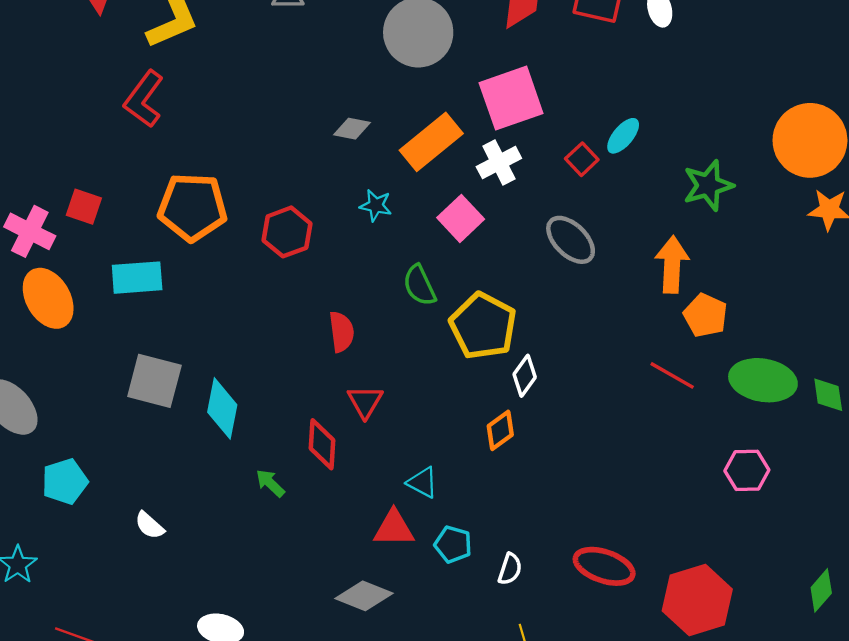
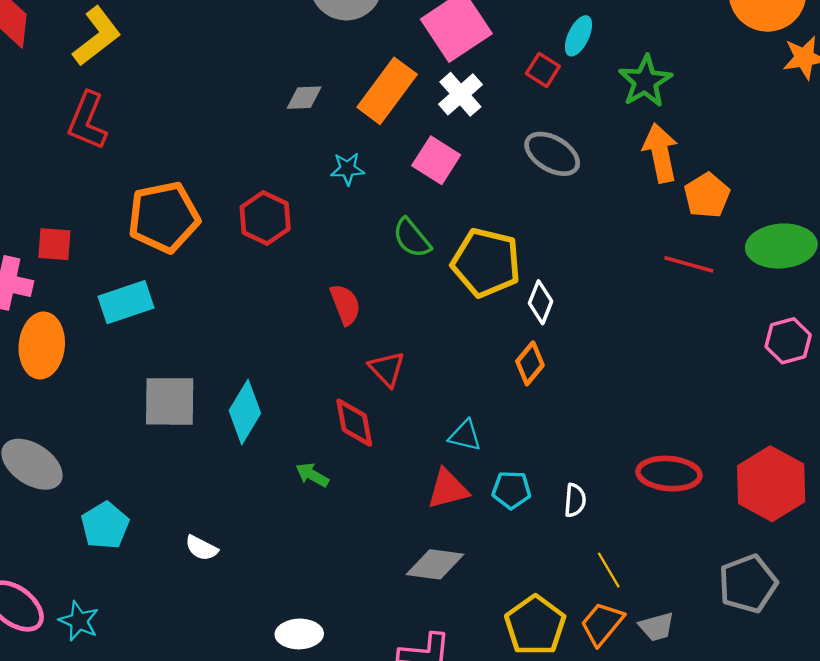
green star: (708, 185) -> (645, 81), moved
orange ellipse: (48, 298) -> (42, 345), turned 50
orange pentagon: (705, 315) -> (707, 195), turned 30
cyan diamond: (222, 408) -> (245, 412), turned 34

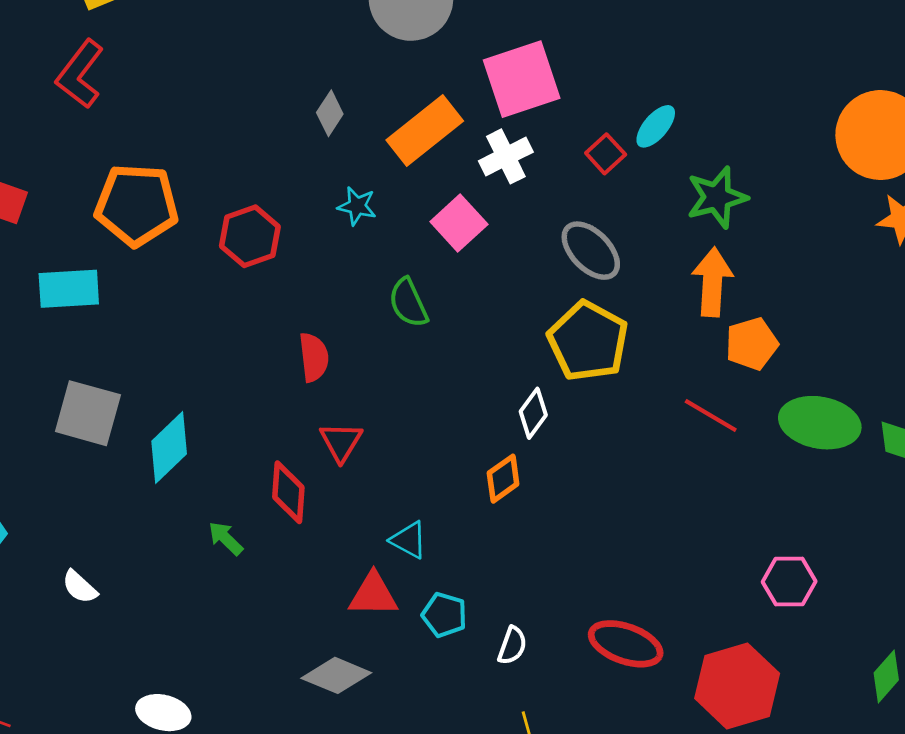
gray diamond: (304, 98) -> (330, 113), turned -69
yellow pentagon: (486, 263) -> (588, 341), moved
pink hexagon: (788, 341) -> (789, 582), moved

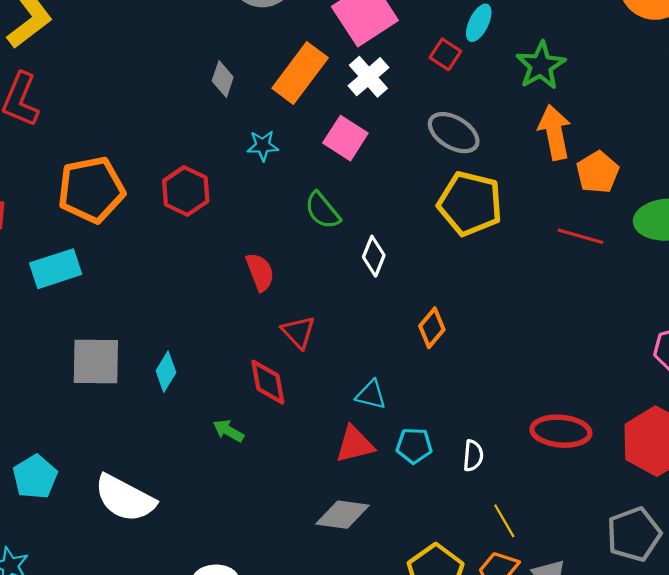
white diamond: (533, 413) -> (374, 256), moved
cyan diamond: (169, 447) -> (166, 372), size x0.7
white semicircle: (80, 587) -> (125, 498), size x2.0

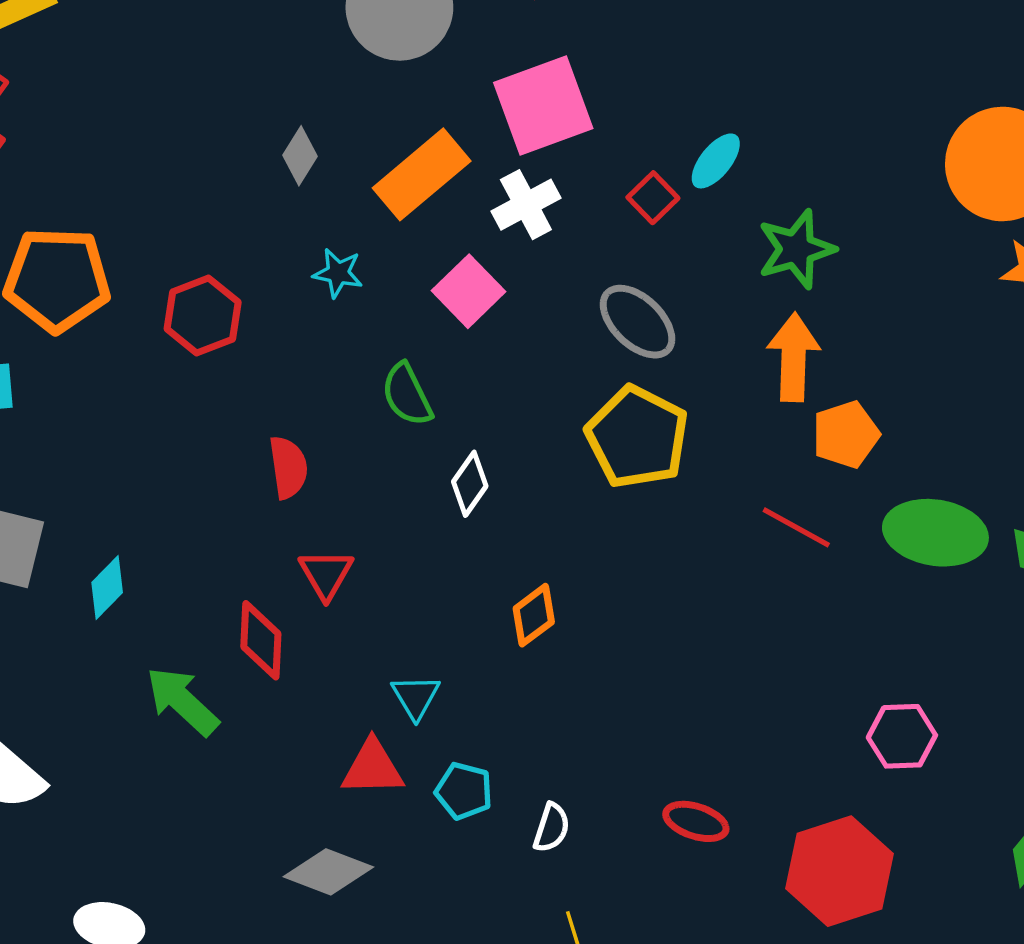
cyan triangle: (371, 395) -> (416, 697), turned 32
green arrow: (228, 431) -> (182, 701), size x1.6
red ellipse: (561, 431) -> (696, 821), size x0.7

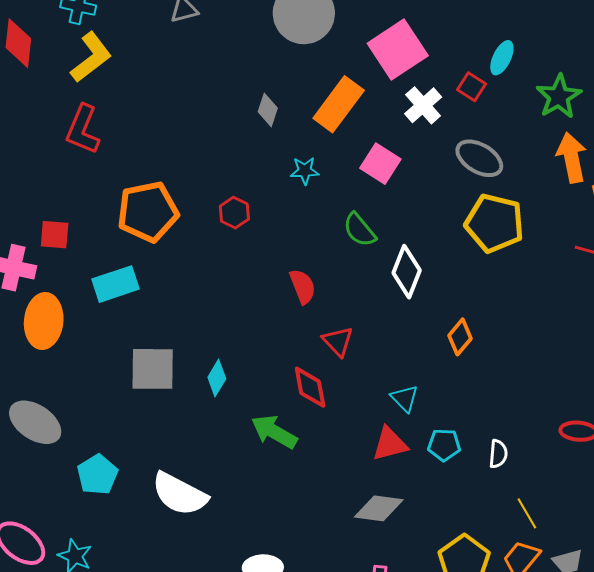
white cross: (526, 205) -> (423, 105), moved
red hexagon: (203, 315) -> (234, 213), size x0.7
white diamond: (470, 484) -> (407, 272), size x1.4

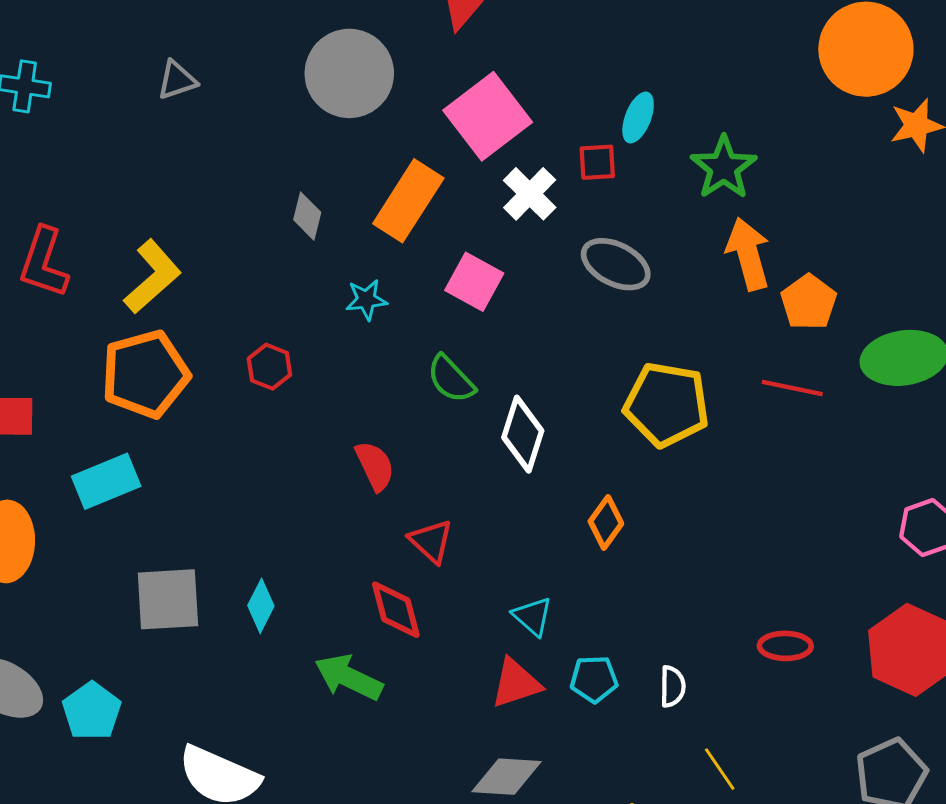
yellow L-shape: (91, 57) -> (152, 277), moved
red square: (472, 87) -> (597, 162), turned -32
yellow pentagon: (494, 223) -> (667, 404), moved
cyan pentagon: (97, 475) -> (92, 711), moved

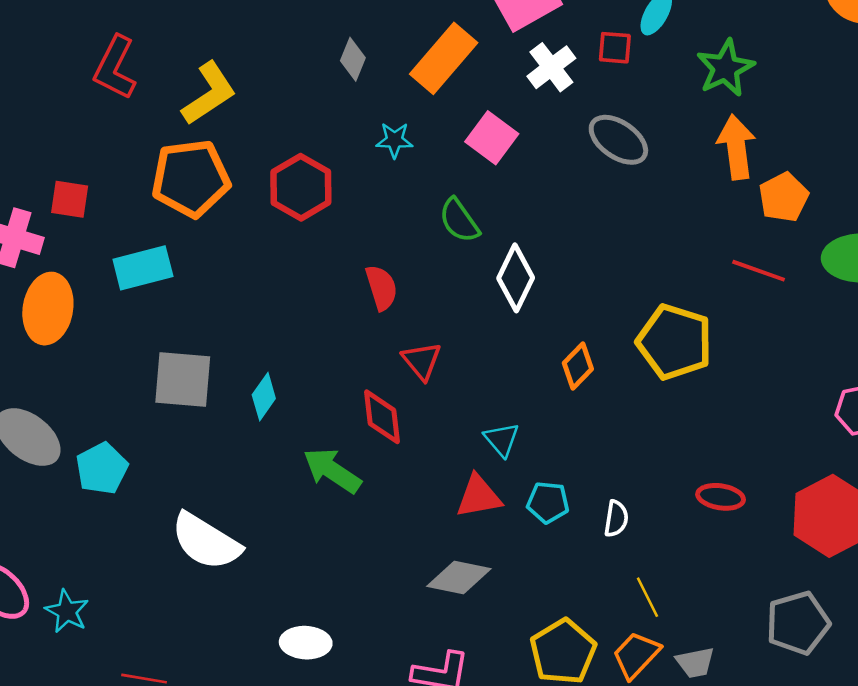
red hexagon: (269, 367) -> (301, 187), size x1.6
yellow pentagon: (667, 404) -> (675, 342), moved

